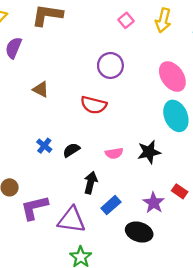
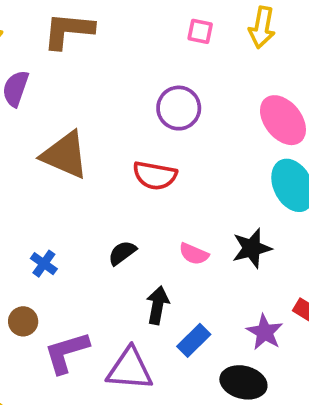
pink square: (126, 20) -> (200, 31), turned -35
brown triangle: (41, 89) -> (65, 155), size x1.8
blue cross: (44, 146) -> (44, 264), moved
pink semicircle: (114, 153) -> (194, 254), turned 36

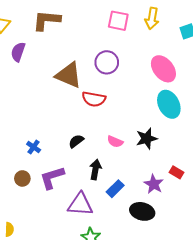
pink square: (200, 31) -> (118, 21), size x1.5
brown triangle: (65, 155) -> (69, 75), moved
purple L-shape: (67, 352) -> (52, 178), moved

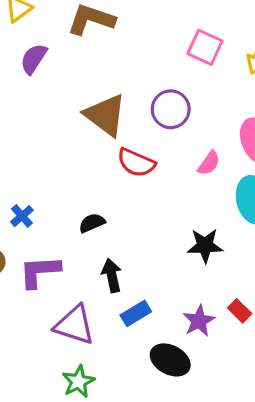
pink semicircle: (115, 142) -> (209, 163), moved, turned -91
black arrow: (95, 170) -> (112, 275), turned -36

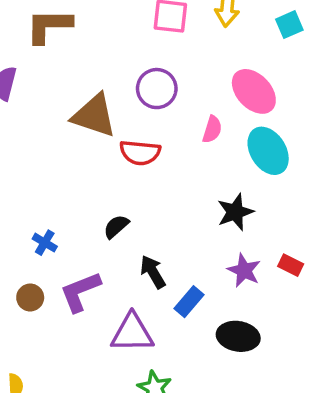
purple star: (199, 321) -> (244, 270), moved

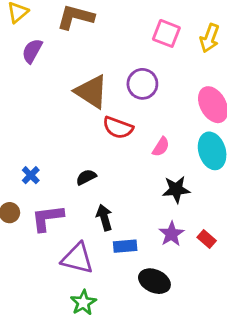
pink semicircle: (212, 129) -> (161, 147), moved
blue rectangle: (189, 302) -> (125, 246), turned 30

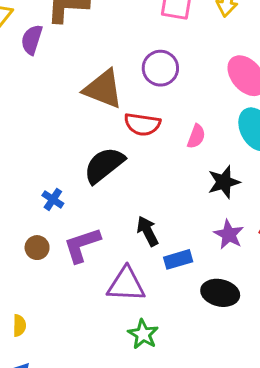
purple semicircle: (32, 51) -> (32, 40), moved
black semicircle: (86, 177) -> (104, 165), moved, size x1.8

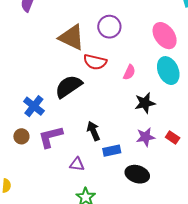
blue cross: (53, 199) -> (34, 106), size x1.5
purple star: (229, 234) -> (146, 137), turned 30
purple triangle: (126, 284) -> (77, 164), size x0.6

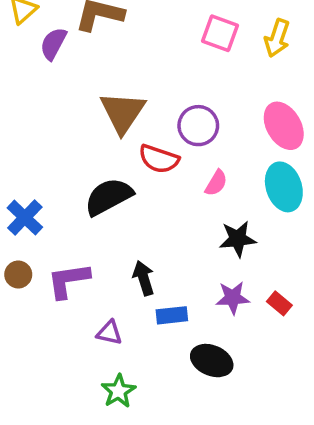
purple circle: (109, 27) -> (198, 126), moved
brown triangle: (72, 37) -> (123, 112), turned 32
blue cross: (34, 106) -> (25, 217), moved

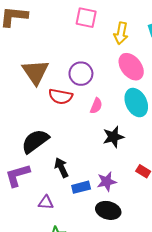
yellow arrow: (277, 38) -> (121, 33), moved
black semicircle: (109, 197) -> (35, 141), moved
purple star: (233, 298) -> (107, 182), moved

